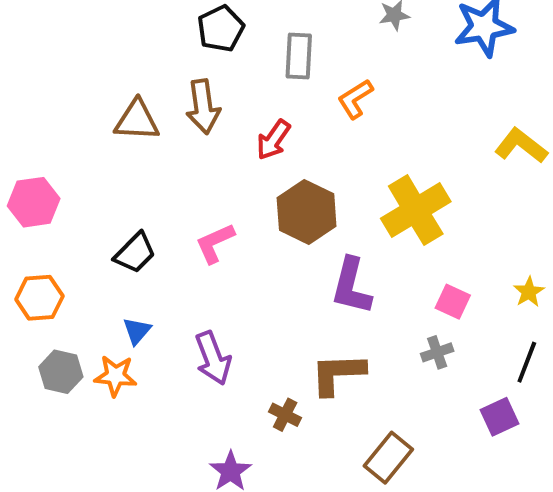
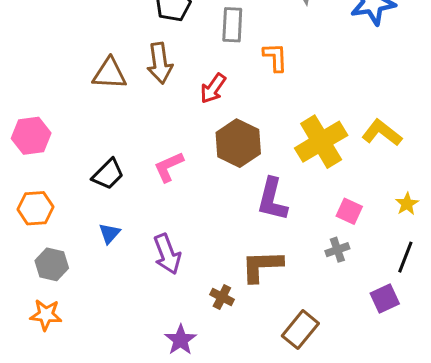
orange L-shape: (355, 99) -> (275, 57), turned 120
yellow L-shape: (521, 146) -> (382, 133), moved
orange star: (115, 376) -> (46, 315), moved

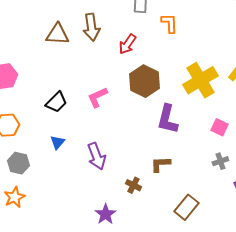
gray cross: (337, 250) -> (220, 161), moved
brown L-shape: (262, 266) -> (160, 164), size x0.7
orange star: (46, 315) -> (14, 197), turned -30

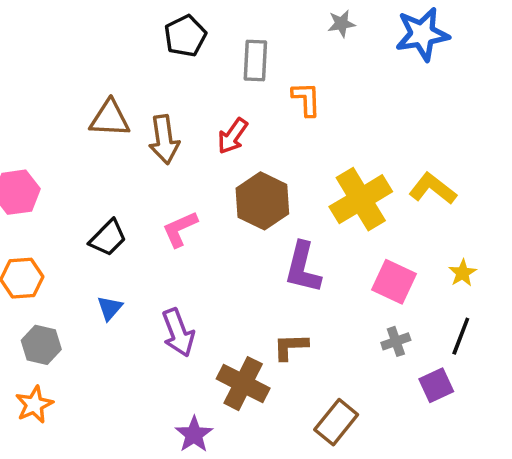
brown arrow: (91, 27) -> (164, 139), moved
pink square: (219, 127) -> (394, 282), size x1.4
brown cross: (133, 185) -> (243, 384), size x1.8

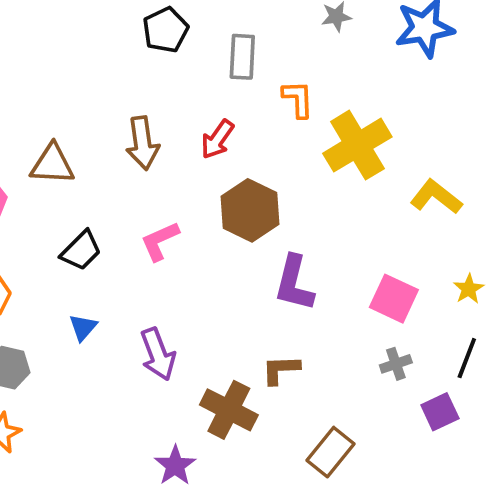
brown triangle: (110, 118) -> (52, 164), moved
yellow cross: (361, 199) -> (357, 145), moved

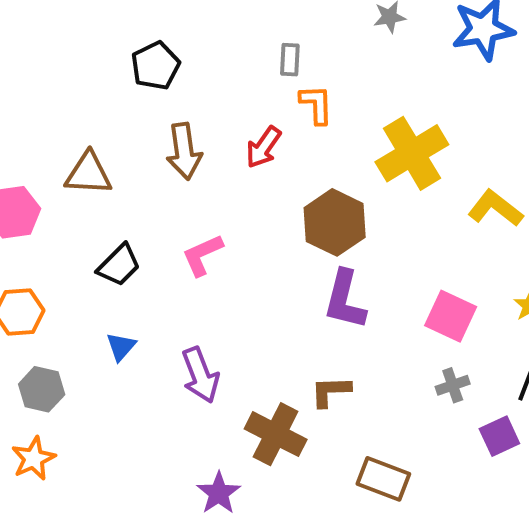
black pentagon: (166, 30) -> (156, 66), moved
gray rectangle: (242, 57) -> (290, 60), size x0.7
orange L-shape: (298, 99) -> (316, 104), moved
brown hexagon: (250, 210) -> (335, 222), moved
brown rectangle: (331, 452) -> (383, 479), turned 72

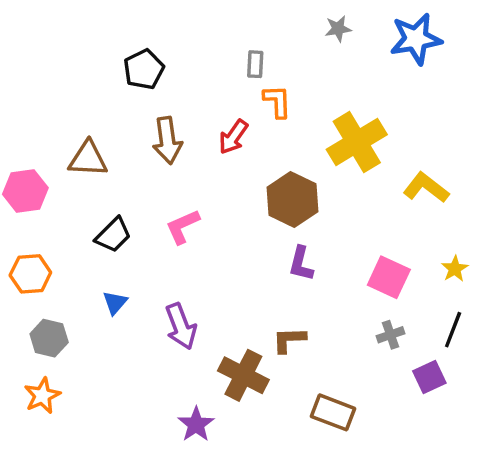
purple L-shape: (345, 300) -> (301, 264), size x0.7

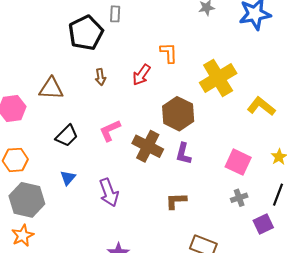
gray rectangle: (255, 64) -> (115, 14), moved
black pentagon: (144, 69) -> (86, 33), size x1.4
brown arrow: (167, 140) -> (100, 77), size x0.6
gray hexagon: (49, 338) -> (27, 200), size x1.5
brown cross: (243, 375) -> (148, 146), moved

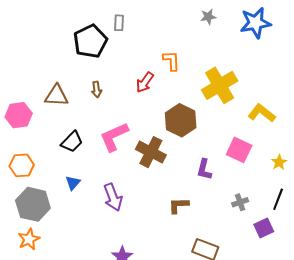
brown arrow: (100, 77) -> (97, 89), moved
pink L-shape: (110, 131) -> (114, 137), size x1.4
purple L-shape: (183, 154) -> (204, 169), moved
pink square: (238, 162) -> (239, 150), moved

